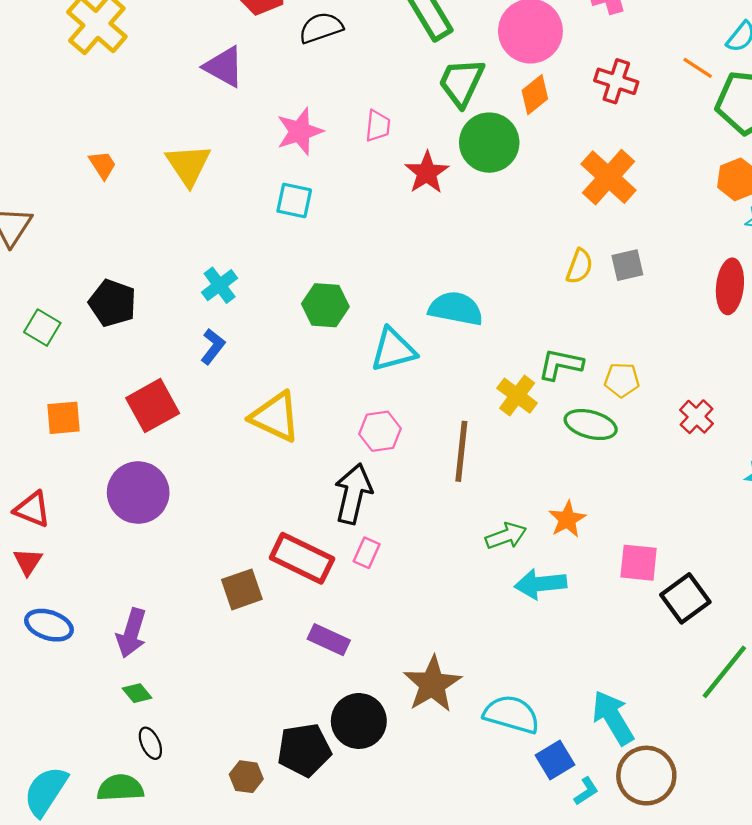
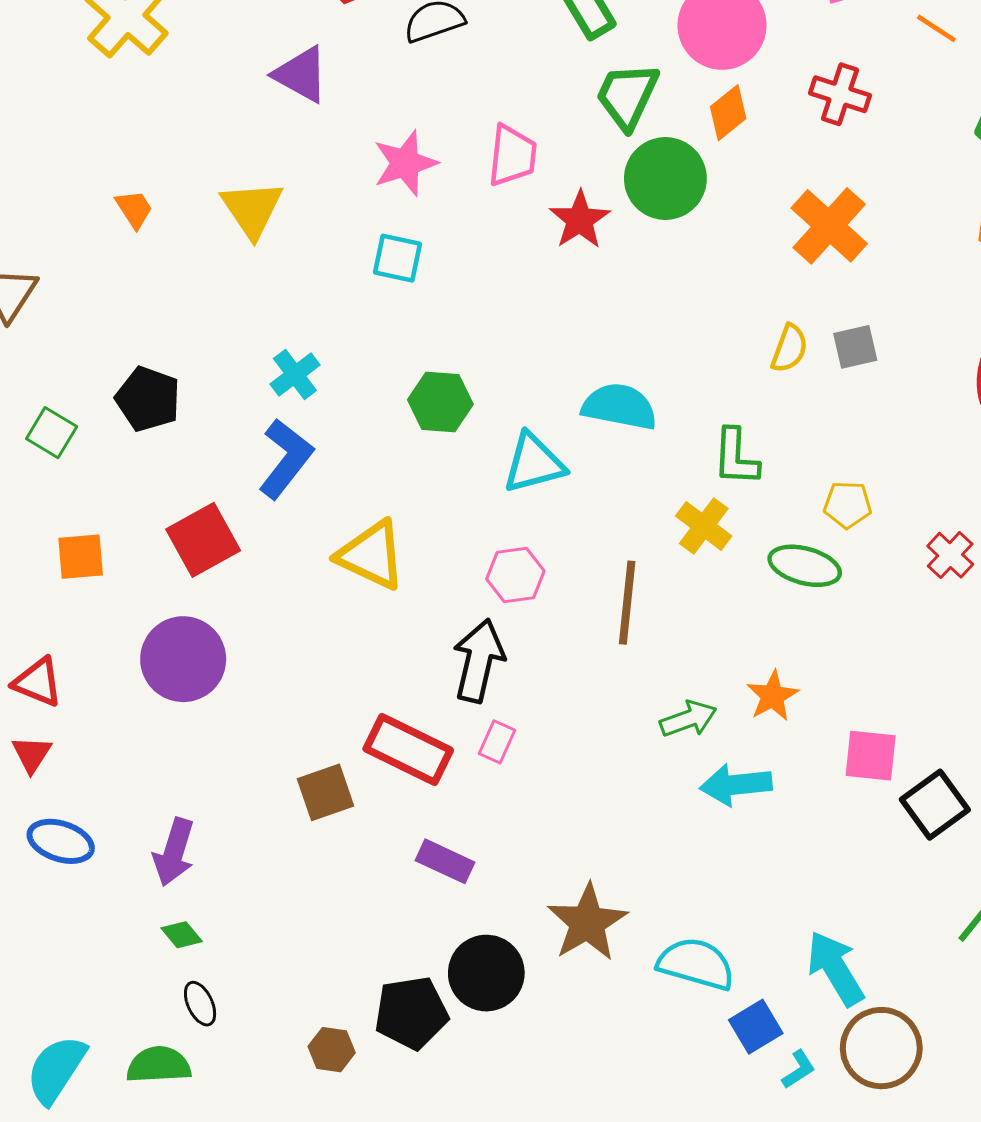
orange line: (698, 68) -> (936, 28), moved
pink trapezoid: (378, 126) -> (512, 156), size x1.4
blue L-shape: (213, 347) -> (286, 459), size x1.6
green L-shape: (561, 364) -> (736, 457), moved, turned -99

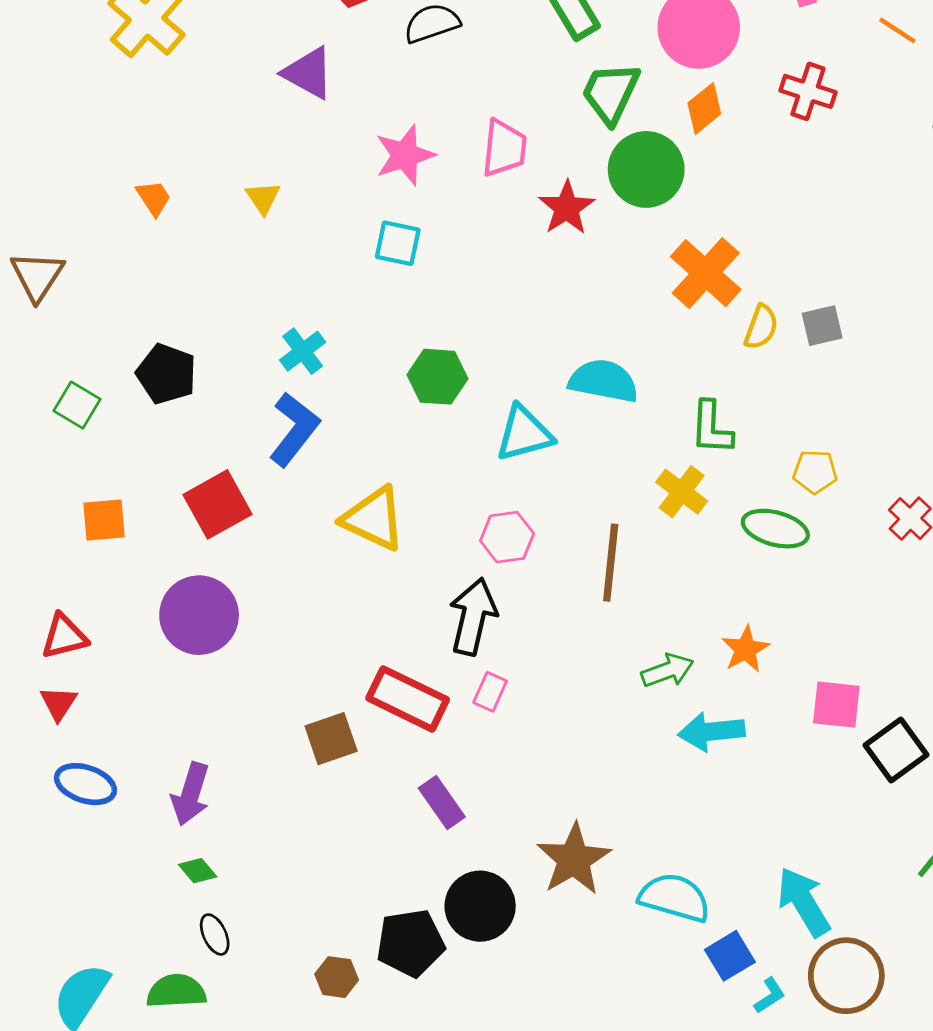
yellow triangle: (252, 209) -> (263, 198), size x0.6
orange cross: (829, 226) -> (706, 273), moved
red triangle: (38, 682) -> (64, 636), turned -36
purple rectangle: (445, 861) -> (442, 803), turned 30

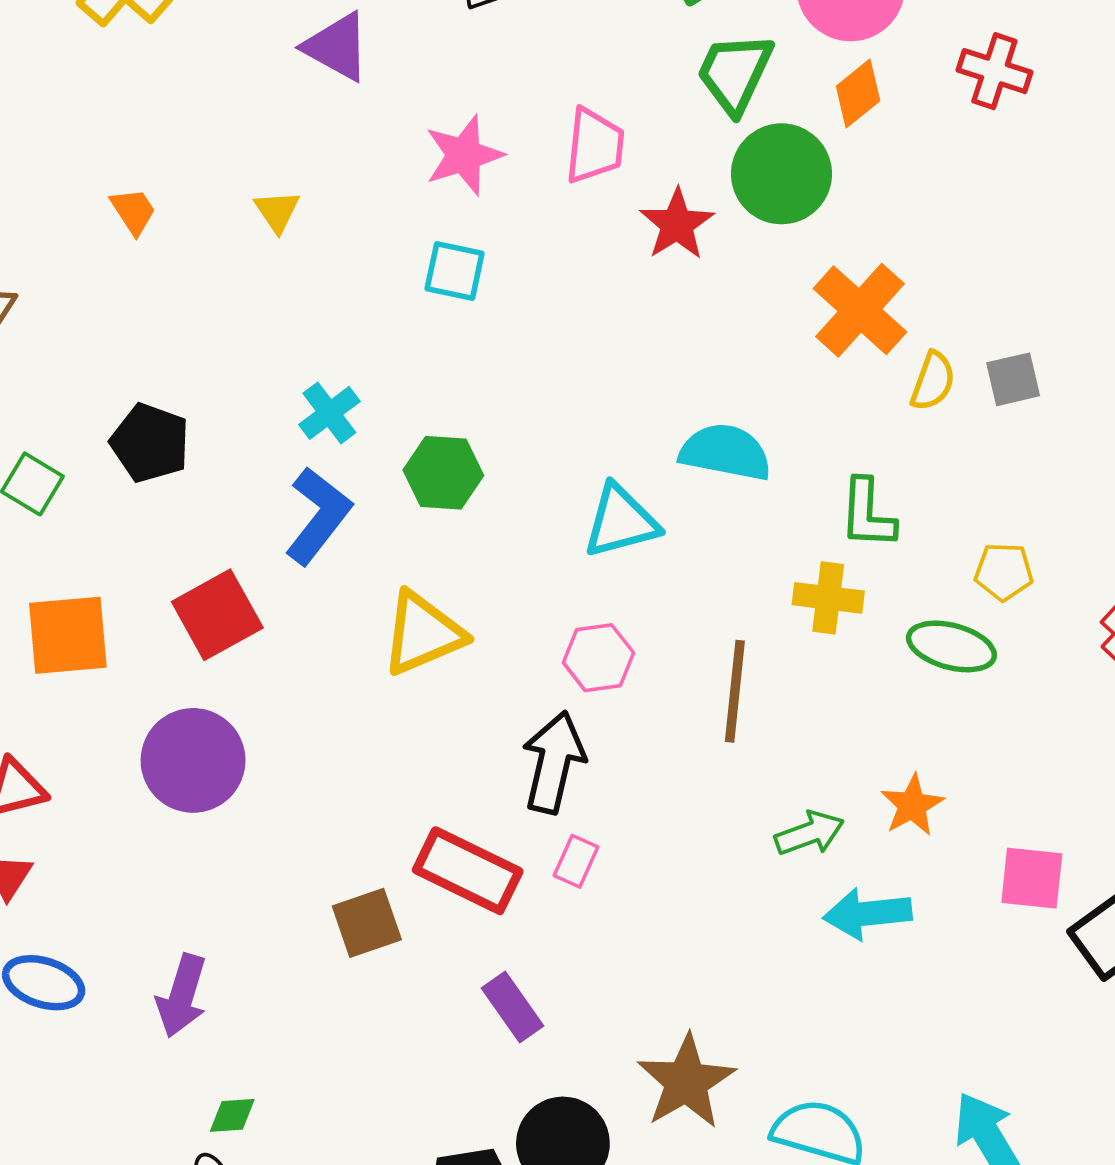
green hexagon: (438, 377) -> (443, 473), moved
yellow cross: (682, 492) -> (828, 598), turned -30
yellow triangle: (374, 519) -> (423, 633), turned -48
orange square: (104, 520) -> (68, 635), size x1.4
green diamond: (198, 871) -> (232, 1115), moved, turned -54

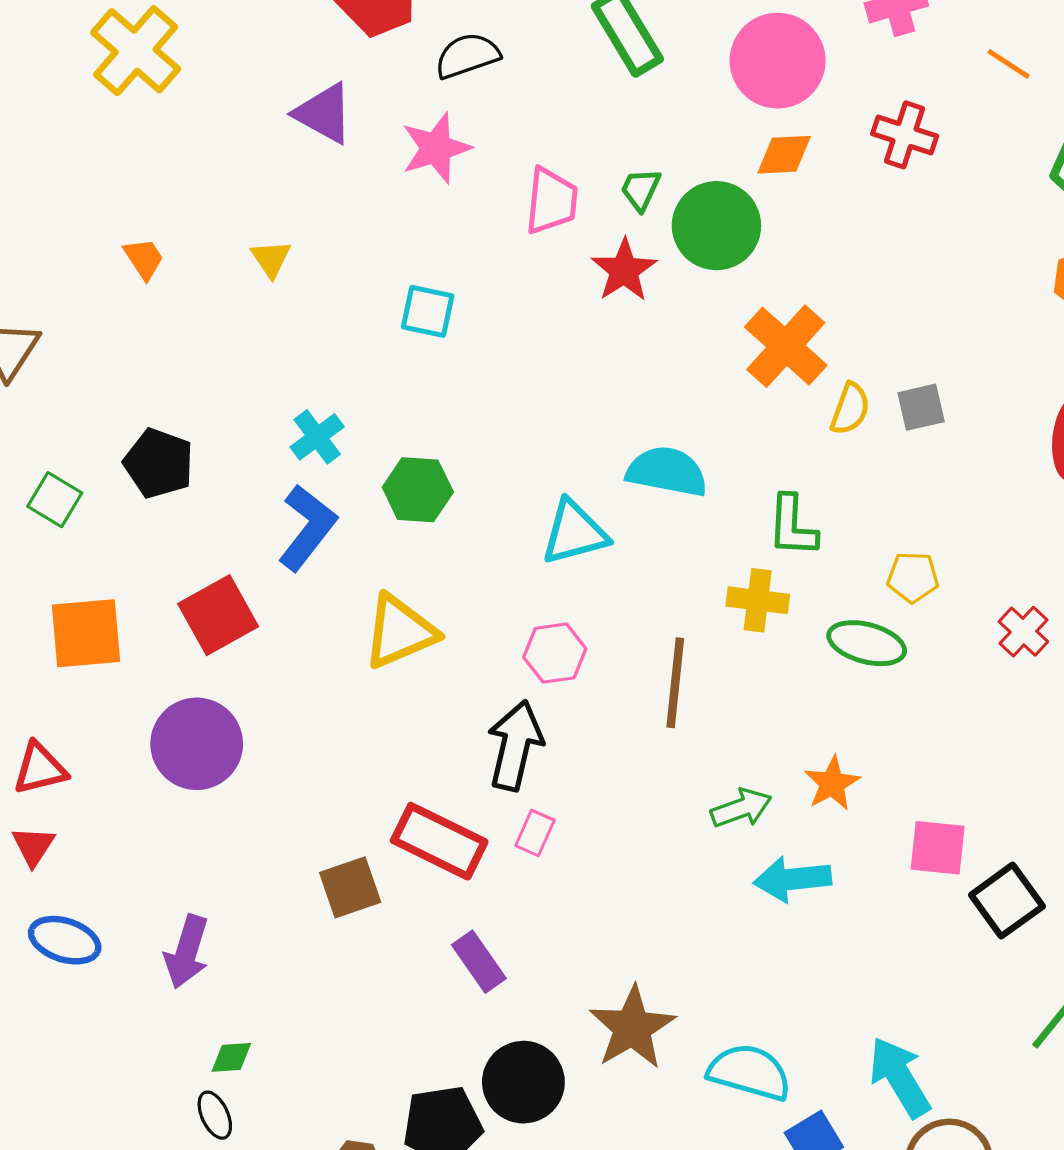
green trapezoid: (735, 73) -> (641, 189), moved, size x0.6
orange diamond: (858, 94) -> (784, 155), turned 36
pink star: (464, 155) -> (436, 148), moved

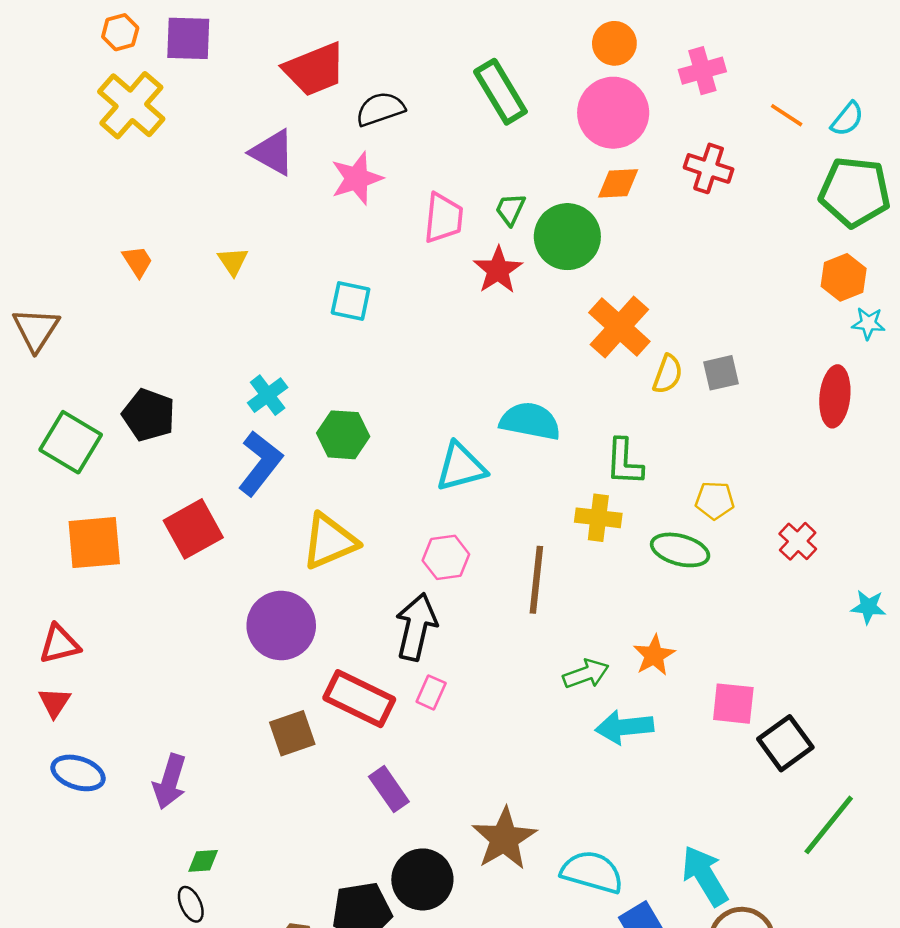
green square: (55, 500) -> (71, 442), size x1.5
purple circle: (197, 744) -> (281, 626), moved

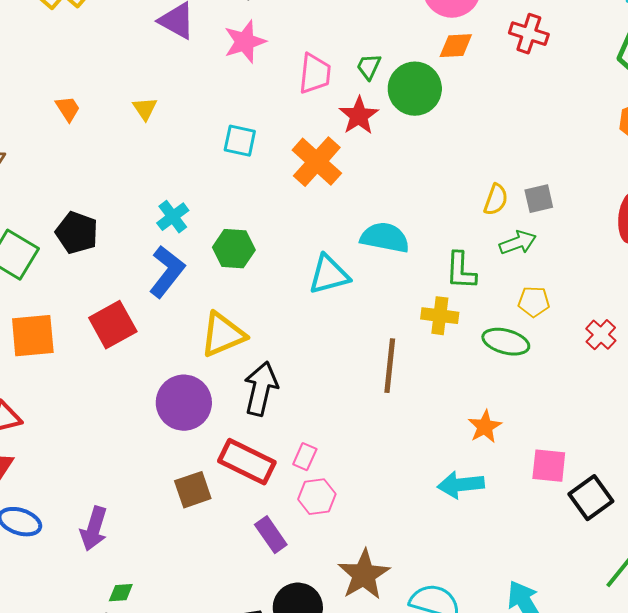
orange cross: (619, 327) -> (317, 162), moved
pink hexagon: (446, 557) -> (317, 497), moved
black arrow: (416, 627) -> (261, 389), moved
green arrow: (586, 674) -> (518, 243), moved

